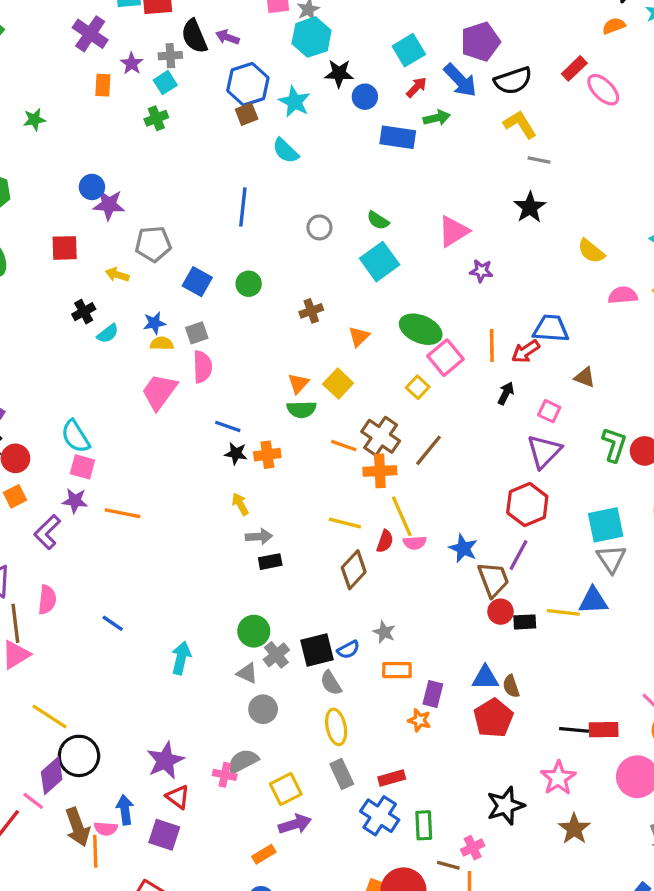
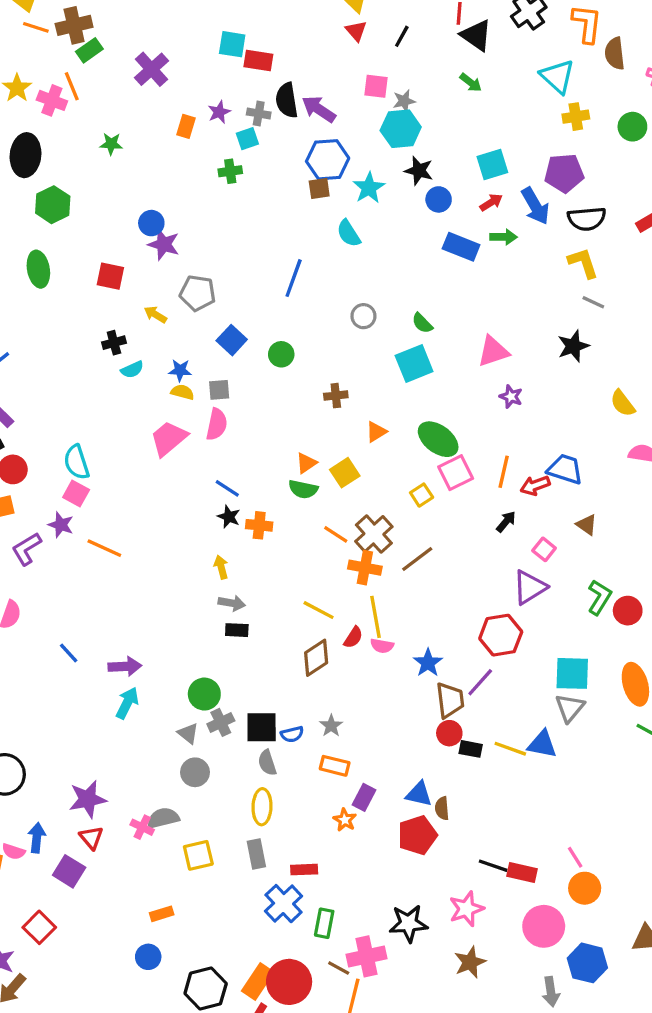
purple cross: (90, 34) -> (151, 69), moved
purple arrow: (227, 37) -> (319, 109), size x1.5
purple arrow: (295, 824) -> (125, 666), moved
pink cross: (473, 848) -> (367, 956), size x1.6

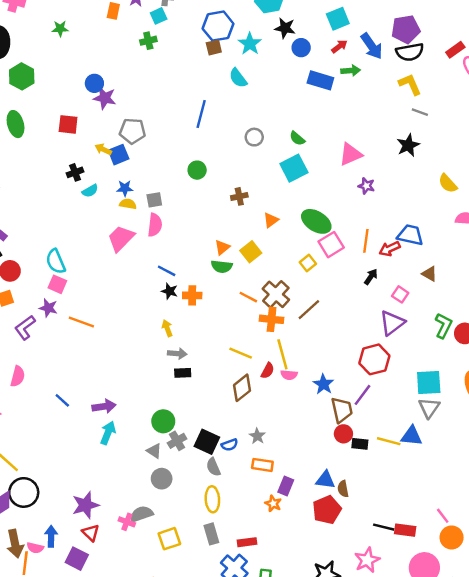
purple pentagon: (564, 173) -> (406, 29), moved
blue square: (232, 340) -> (119, 155), moved, turned 30
black square: (262, 727) -> (207, 442), turned 30

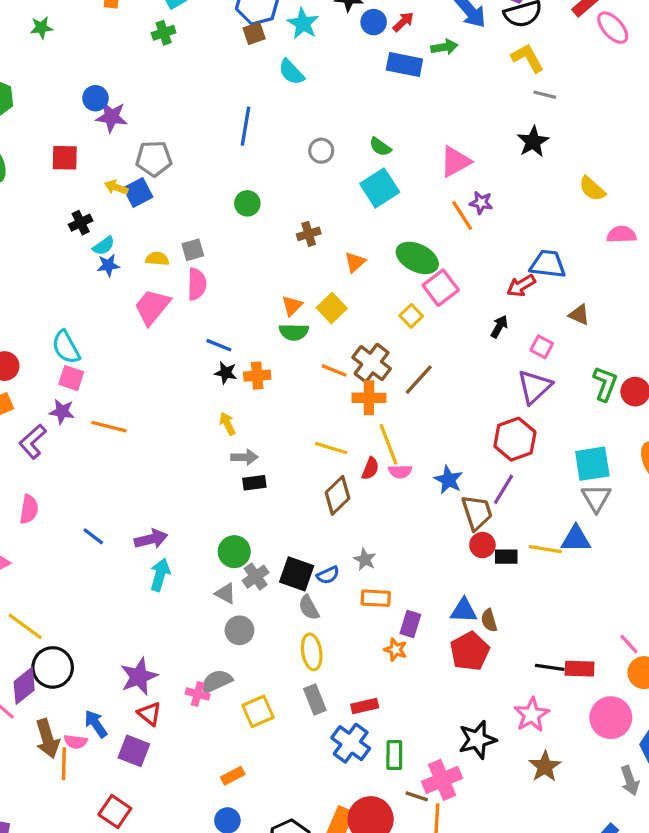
red arrow: (339, 46) -> (403, 22), moved
blue star: (125, 188) -> (108, 265), moved
orange line: (366, 241) -> (462, 215), moved, turned -35
blue arrow: (51, 536) -> (96, 724), turned -30

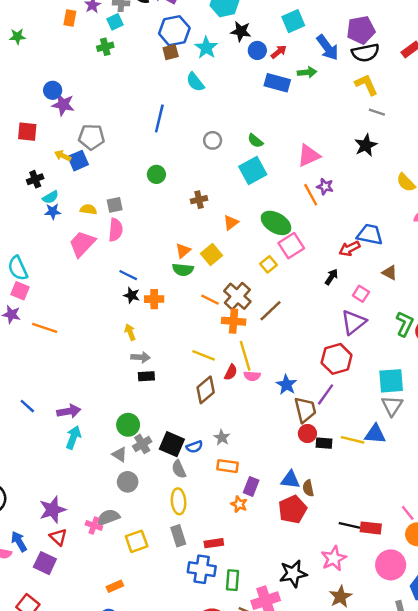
blue cross: (351, 743) -> (202, 569), turned -32

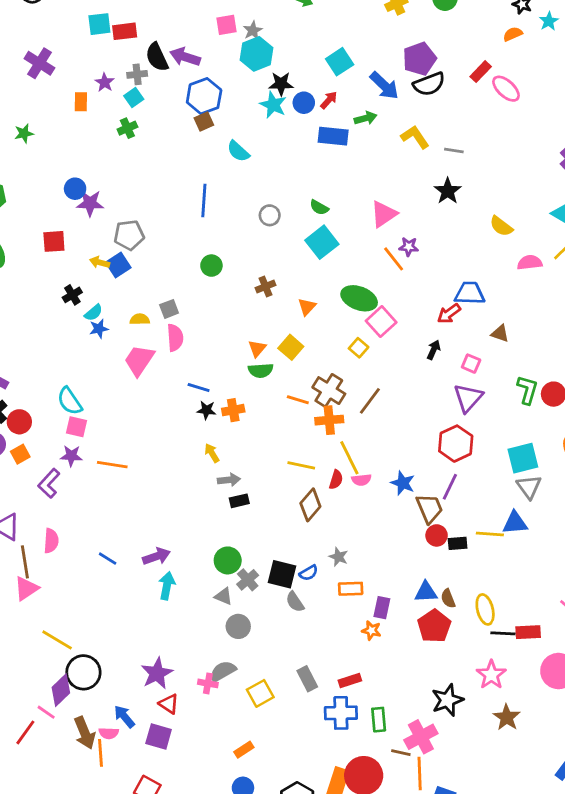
cyan star: (206, 48) -> (273, 105), moved
yellow L-shape: (366, 85) -> (415, 137), moved
yellow ellipse: (179, 501) -> (485, 609), moved

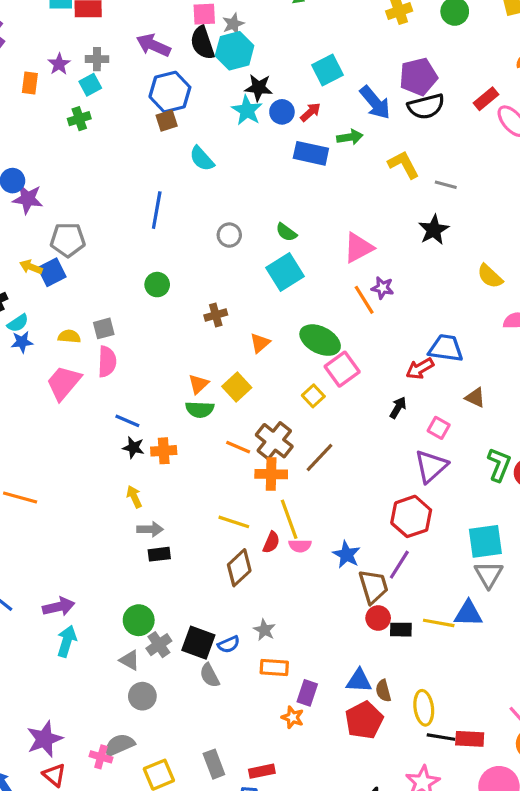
black semicircle: (157, 57) -> (202, 43), moved

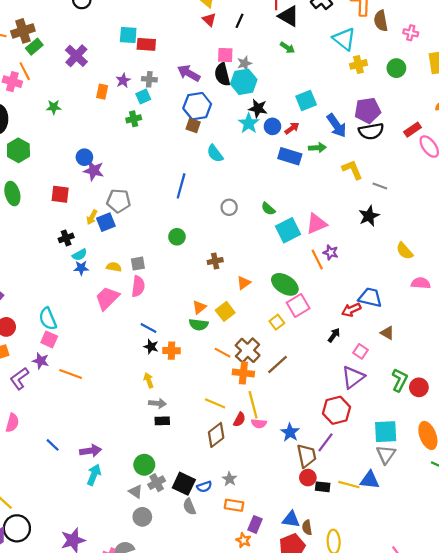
brown square: (167, 121) -> (193, 125), turned 32
yellow arrow: (31, 267) -> (92, 217), turned -88
cyan square: (285, 272) -> (288, 230), moved

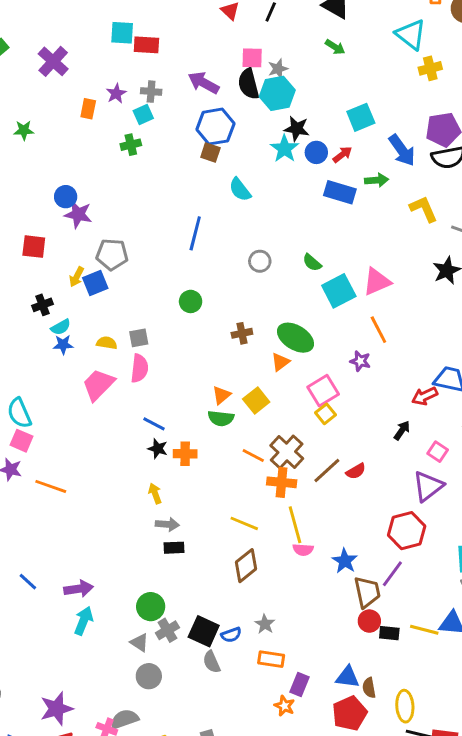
purple star: (331, 252) -> (360, 361), moved
green ellipse: (285, 284) -> (296, 338), moved
pink square: (298, 306) -> (323, 391), moved
red semicircle: (239, 420) -> (356, 471), moved, turned 32

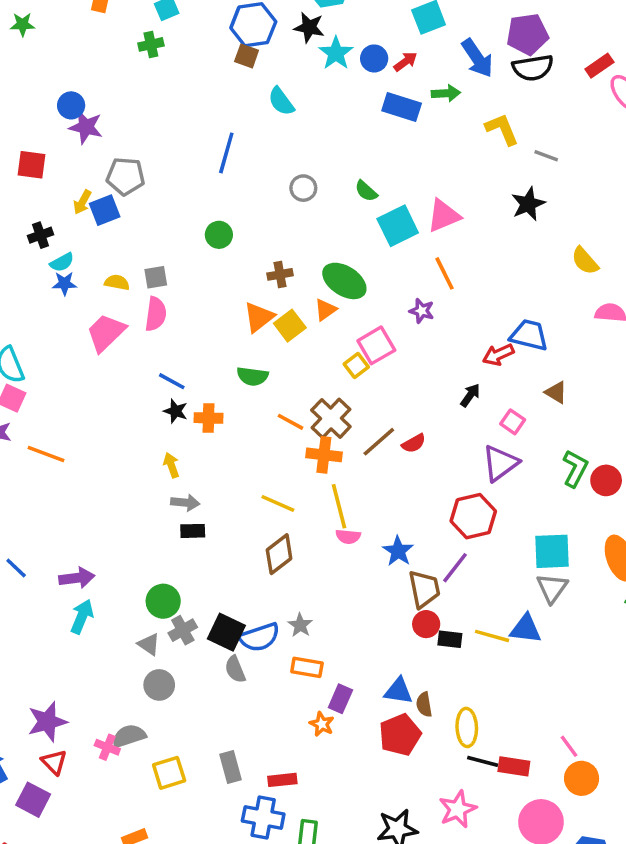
black star: (297, 129) -> (309, 27), moved
orange triangle: (221, 395) -> (259, 317), moved, size x1.4
yellow square: (256, 400) -> (290, 326), moved
yellow square: (325, 414) -> (356, 365), moved
blue semicircle: (231, 635) -> (259, 637), size x1.6

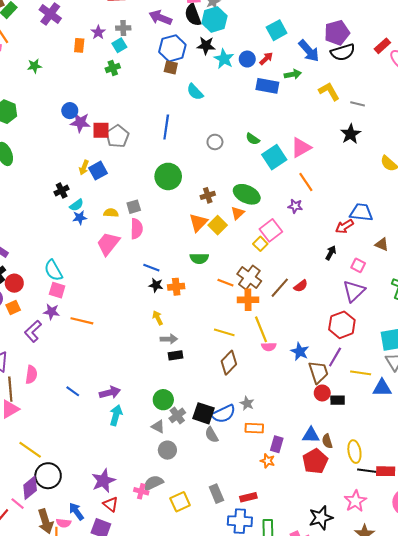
red square: (32, 165) -> (101, 130), moved
gray pentagon: (125, 176) -> (117, 136), moved, turned -30
green circle: (219, 235) -> (168, 176), size x1.6
yellow line: (492, 636) -> (361, 373), moved

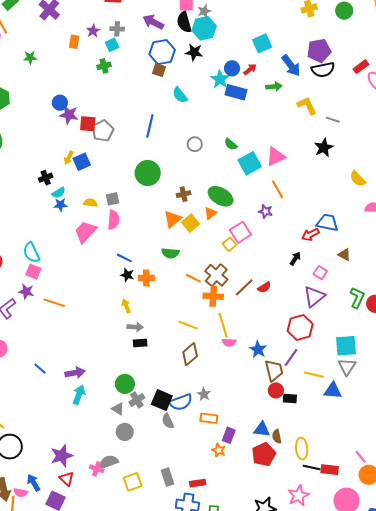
cyan star: (224, 59) -> (220, 79), moved
blue rectangle: (267, 86) -> (236, 92), moved

